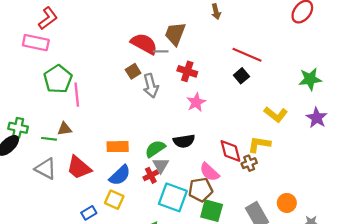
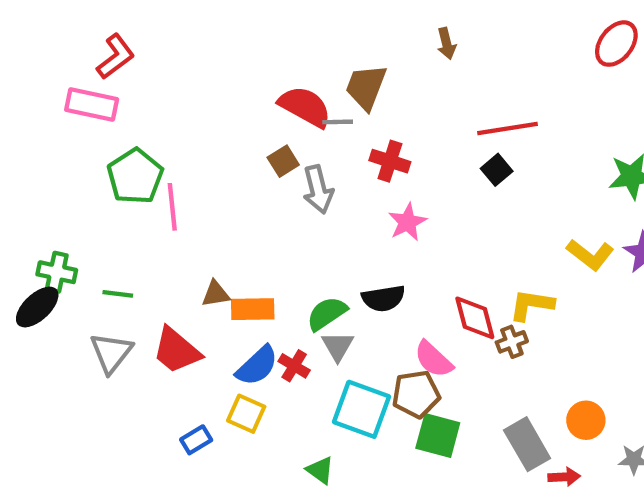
red line: (247, 55) -> (507, 128), turned -32
yellow L-shape: (276, 114) -> (590, 255), moved
brown triangle: (65, 129) -> (216, 294), moved
gray triangle: (46, 169) -> (111, 353), turned 40
red cross: (151, 175) -> (294, 366), moved, turned -32

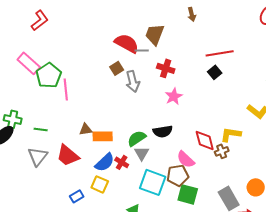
pink rectangle: (92, 105) -> (29, 63), moved, turned 30

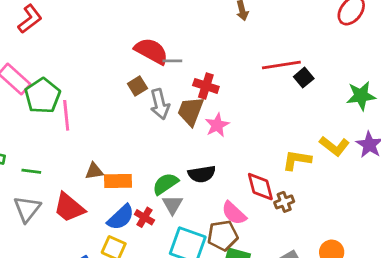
brown trapezoid: (155, 34) -> (191, 111), moved
black square: (215, 72) -> (304, 78), moved
yellow L-shape: (231, 134) -> (297, 160), moved

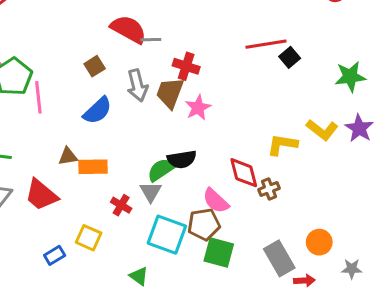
brown square: (137, 86) -> (95, 66), moved
green semicircle: (165, 184) -> (161, 170), moved
blue semicircle: (121, 217) -> (97, 111), moved

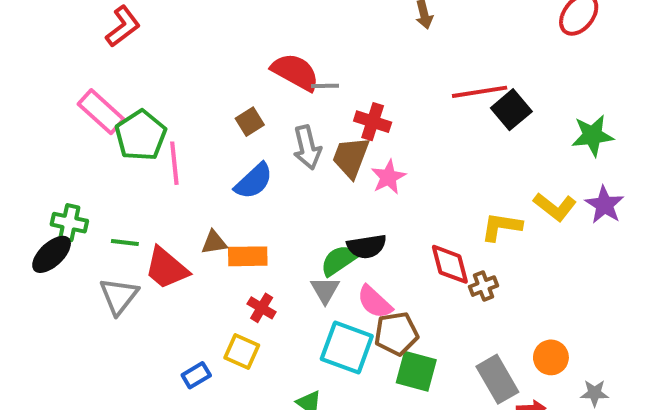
black square: (290, 57) -> (511, 110), size x1.4
red trapezoid: (41, 195) -> (166, 268), moved
pink semicircle: (216, 201) -> (375, 302), moved
red cross: (121, 205) -> (262, 308), moved

